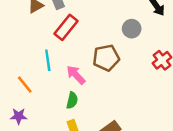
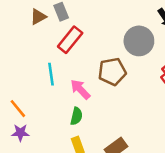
gray circle: (132, 29) -> (139, 41), size x1.5
orange line: (25, 85) -> (18, 109), moved

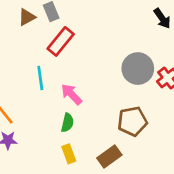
gray circle: (139, 41) -> (138, 69), moved
brown pentagon: (112, 72) -> (132, 121), moved

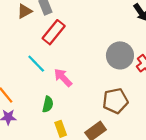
cyan line: (40, 78) -> (36, 64), turned -36
green semicircle: (67, 123) -> (48, 104), moved

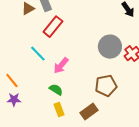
pink arrow: (63, 78) -> (61, 66), turned -96
green semicircle: (48, 104) -> (56, 90), moved, turned -72

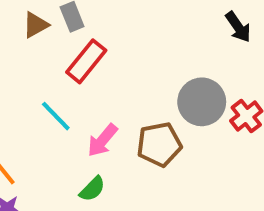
brown pentagon: (106, 86) -> (159, 144), moved
green semicircle: (56, 90) -> (92, 189), turned 104

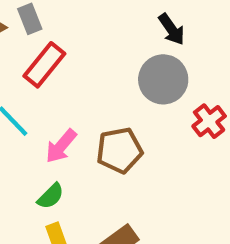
black arrow: (238, 27) -> (172, 29), moved
gray circle: (202, 102) -> (163, 79), moved

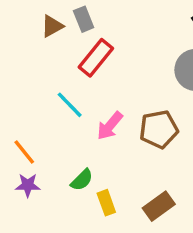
green semicircle: (51, 196) -> (82, 180), moved

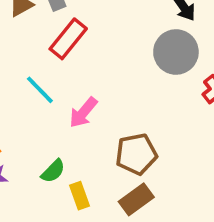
brown pentagon: (159, 129) -> (136, 154), moved

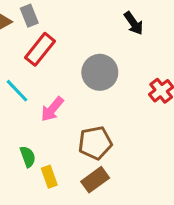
gray circle: (176, 52) -> (100, 72), moved
green semicircle: (53, 171) -> (28, 157), turned -65

